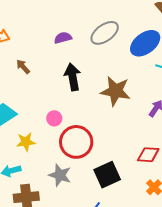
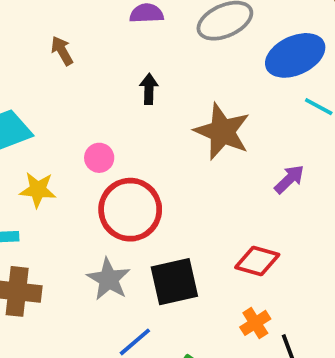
black arrow: (73, 77) -> (149, 89), size x0.6
gray star: (60, 175) -> (109, 279), moved

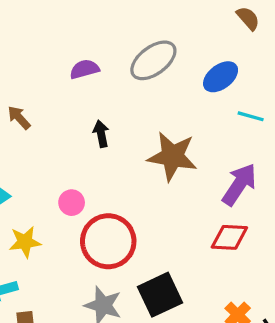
blue ellipse: (295, 55) -> (221, 77), size x0.7
purple arrow: (289, 179) -> (239, 184), size x1.5
red diamond: (257, 261) -> (229, 237), moved

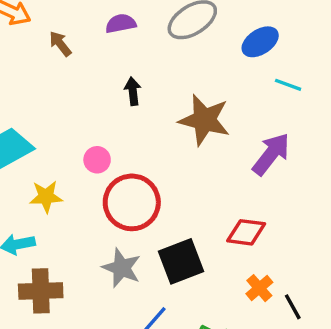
brown arrow: (19, 118) -> (60, 44), moved
red diamond: (229, 237) -> (246, 232), moved

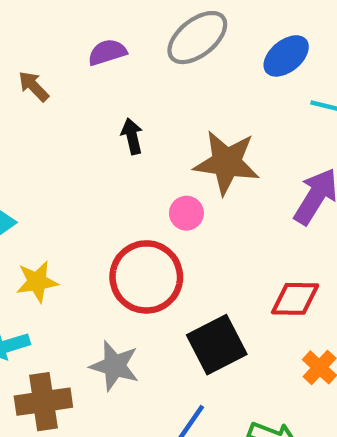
pink circle: (97, 160) -> (186, 213), moved
gray star: (122, 268) -> (115, 366), moved

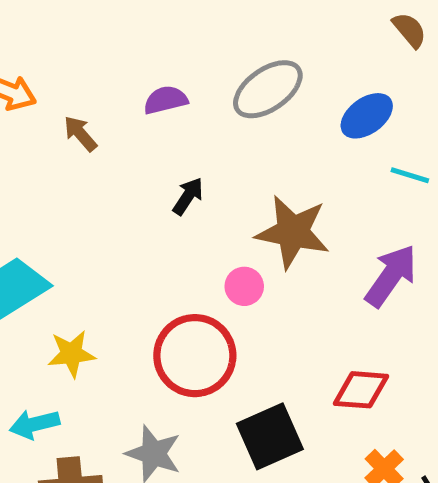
black arrow: (132, 136) -> (188, 196), turned 44

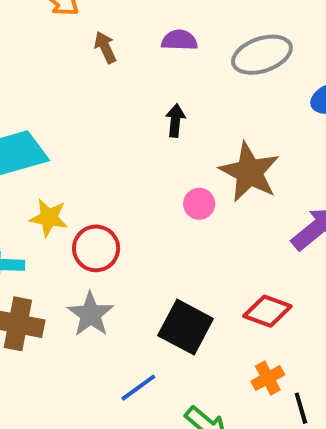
black arrow: (188, 196) -> (175, 121), turned -44
red circle: (195, 356) -> (96, 248), moved, size x0.7
black square: (270, 436) -> (186, 327), turned 36

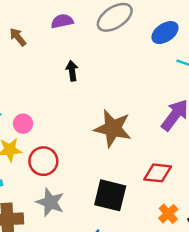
brown star: (249, 172) -> (113, 128), moved
pink circle: (199, 204) -> (23, 124), moved

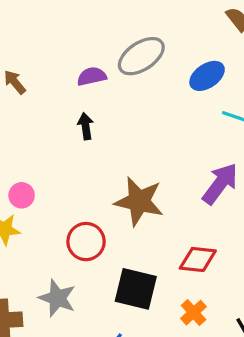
purple semicircle: (62, 21) -> (92, 76), moved
red circle: (43, 161) -> (86, 242), moved
orange cross: (168, 214) -> (194, 313), moved

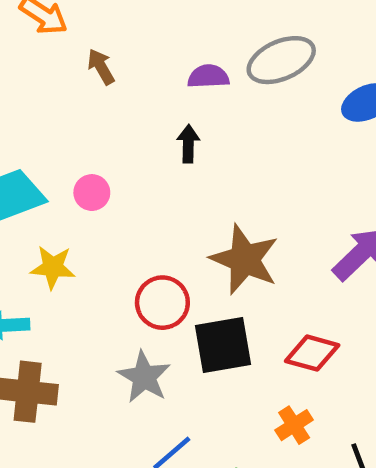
pink circle: (22, 195) -> (92, 193), moved
black square: (136, 289) -> (223, 345), moved, turned -33
gray star: (57, 298) -> (144, 377), moved

